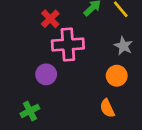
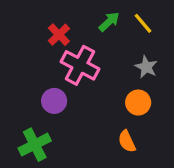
pink cross: (68, 45) -> (80, 65), turned 32
green cross: (30, 111) -> (35, 145), size x1.4

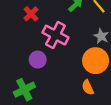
red cross: (59, 35) -> (31, 14), moved
orange circle: (138, 103) -> (96, 61), size x1.5

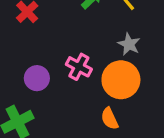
pink cross: (55, 35) -> (79, 67), moved, size x0.7

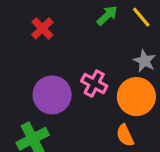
purple circle: (37, 78) -> (52, 95), size x1.5

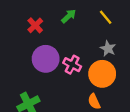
green arrow: (107, 15) -> (69, 16), moved
purple circle: (52, 95) -> (46, 59), moved

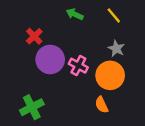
green arrow: (69, 16) -> (75, 14), turned -112
red cross: (35, 25) -> (34, 36), moved

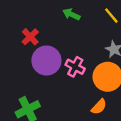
orange semicircle: (102, 105) -> (99, 107), turned -112

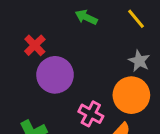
pink cross: (75, 67) -> (91, 114), moved

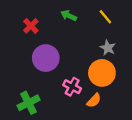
red cross: (35, 45) -> (31, 26), moved

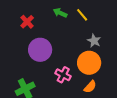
yellow line: (105, 17) -> (82, 15), moved
orange semicircle: (94, 100) -> (90, 87), moved

